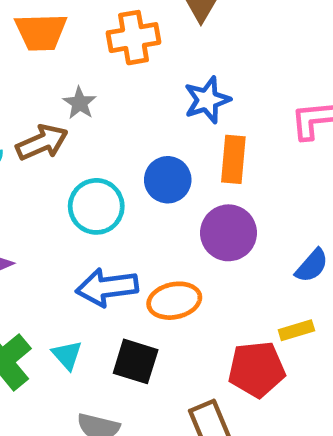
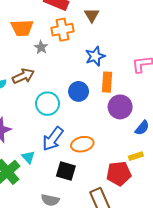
gray star: (80, 103) -> (41, 47), moved
purple circle: (229, 233) -> (120, 107), moved
blue arrow: (107, 287) -> (53, 139), turned -45
cyan triangle: (67, 355) -> (28, 157), moved

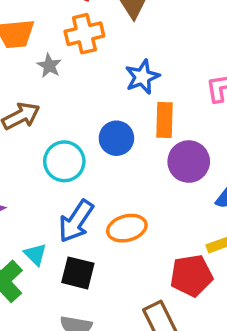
black square: (66, 171) -> (78, 273), moved

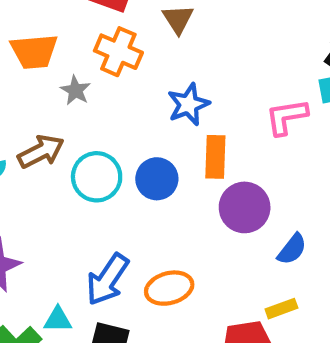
orange cross: (84, 34) -> (118, 52), turned 36
cyan circle: (64, 161) -> (97, 177), moved
cyan triangle: (35, 254) -> (58, 320), turned -45

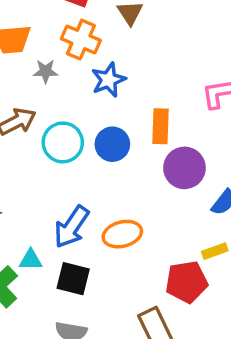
gray star: (75, 90) -> (46, 71), turned -30
blue star: (188, 104) -> (109, 80), moved

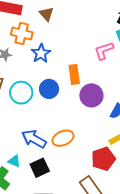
blue arrow: (72, 227) -> (34, 139), turned 95
cyan triangle: (31, 260) -> (14, 161), turned 32
black square: (73, 279) -> (40, 168), turned -30

